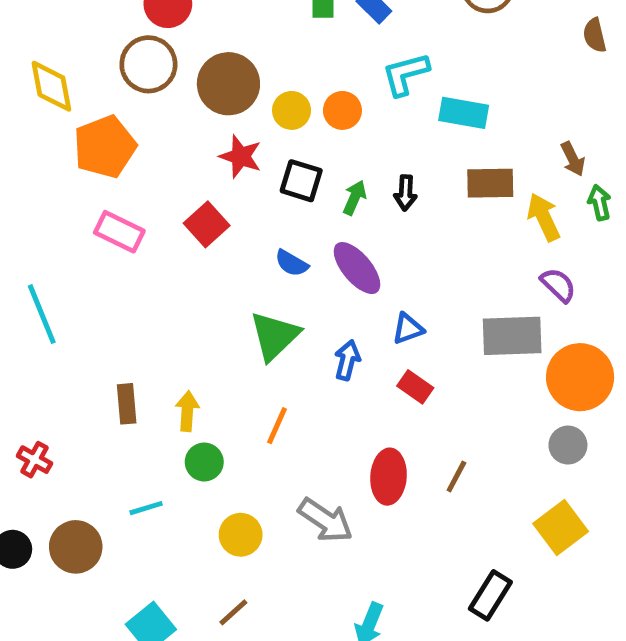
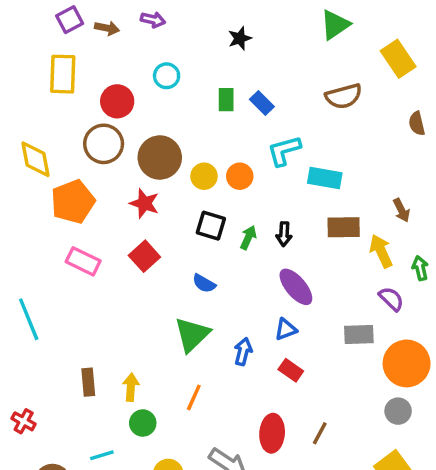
red star: (241, 156) -> (144, 203), moved
green arrow: (599, 203) -> (420, 268), moved
purple ellipse: (357, 268) -> (296, 287), moved
gray rectangle: (512, 336) -> (359, 335), size x0.7

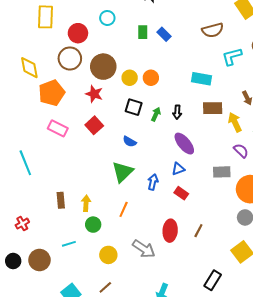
cyan L-shape: (284, 151) -> (232, 56), moved
red cross: (24, 421) -> (22, 224), turned 32

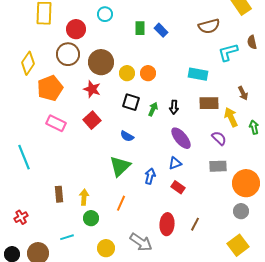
yellow diamond: (29, 68) -> (28, 63), turned 45
purple semicircle: (241, 151) -> (219, 138), moved

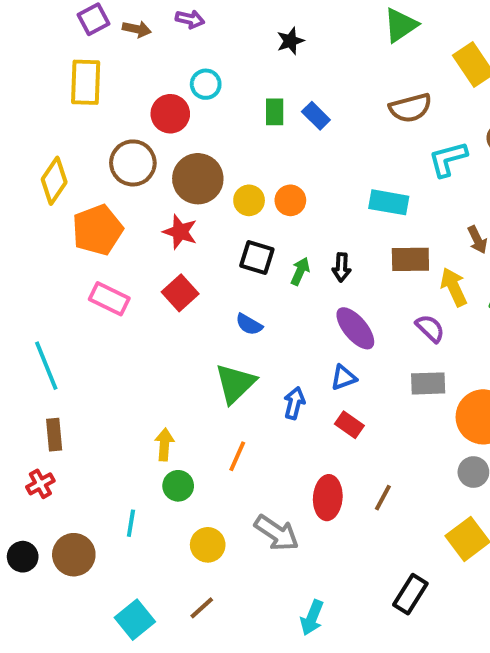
red circle: (76, 29) -> (170, 114), moved
brown rectangle: (59, 194) -> (54, 435), moved
cyan line: (67, 237) -> (131, 523), turned -64

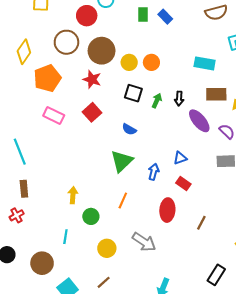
purple ellipse: (355, 328) -> (199, 121), moved
yellow arrow: (164, 444) -> (73, 195), moved
red ellipse: (328, 498) -> (167, 210), moved
brown circle: (74, 555) -> (42, 263), moved

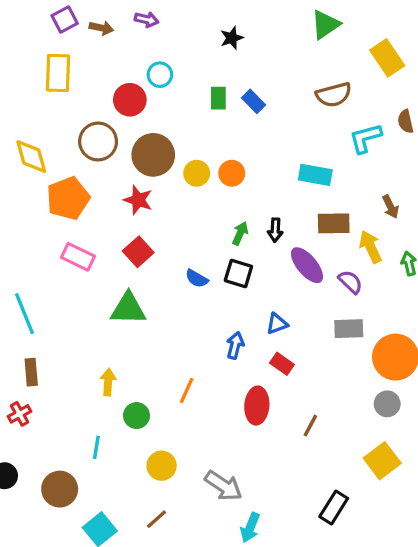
yellow diamond: (24, 52) -> (31, 157), turned -50
black square: (133, 93) -> (238, 274), moved
green triangle: (122, 161) -> (128, 309), moved, turned 45
gray arrow: (144, 242) -> (223, 486), moved

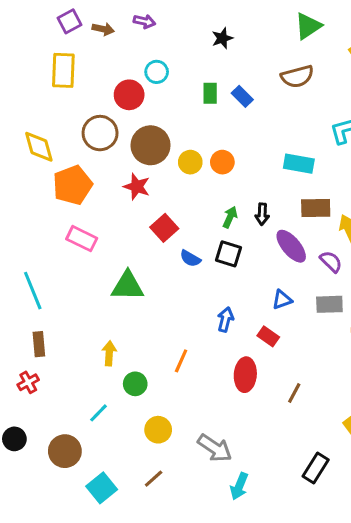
brown semicircle: (334, 95) -> (297, 76), moved
red square: (138, 252) -> (164, 228), moved
blue triangle: (277, 324) -> (282, 300), moved
cyan line: (96, 447) -> (99, 413), turned 35

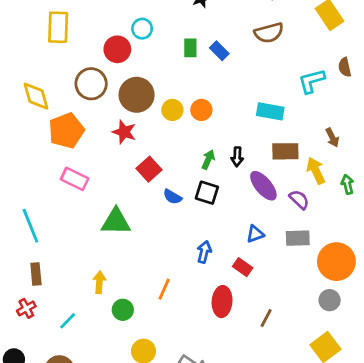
cyan line: (99, 413) -> (68, 321), moved

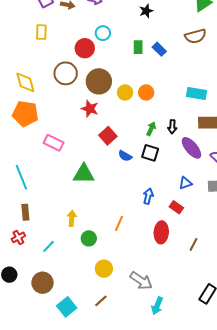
yellow rectangle: (58, 27) -> (41, 32), size x0.7
orange pentagon: (66, 131) -> (25, 114), moved, turned 30

